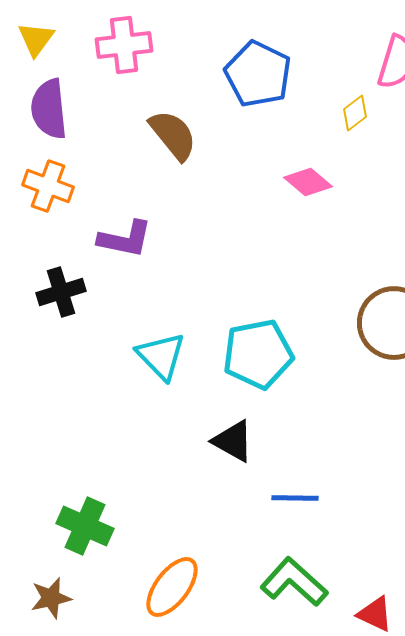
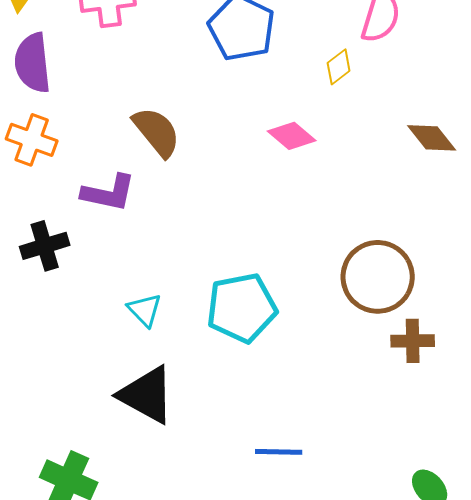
brown semicircle: (173, 135) -> (157, 132), moved
cyan triangle: (161, 356) -> (145, 310), size x0.7
black triangle: (233, 441) -> (147, 395), moved, size x1.4

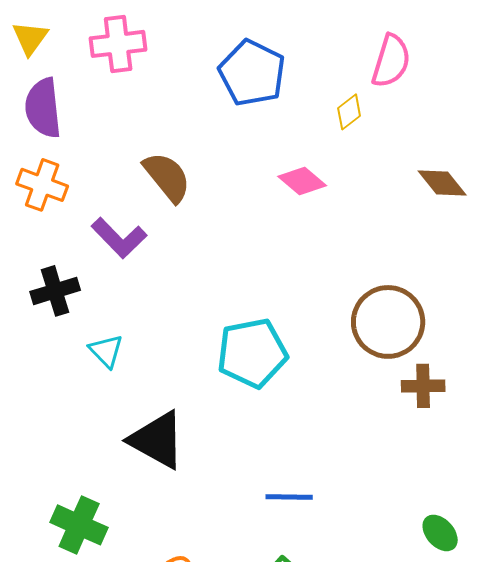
purple L-shape: (109, 193) -> (119, 238), turned 34
cyan triangle: (145, 310) -> (106, 351), moved

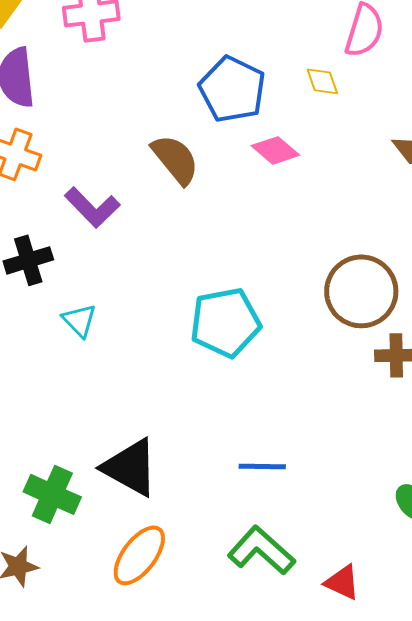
blue pentagon: (252, 73) -> (232, 89), moved
yellow diamond: (349, 112) -> (322, 81), turned -72
brown semicircle: (167, 177) -> (175, 159), moved
black triangle: (157, 440) -> (130, 467), moved

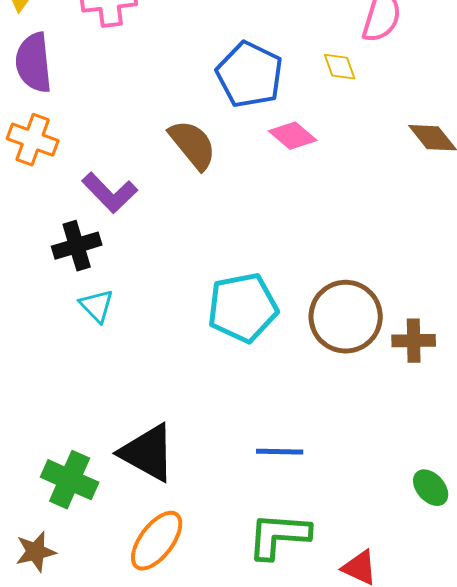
black cross: (28, 260) -> (77, 246), moved
brown circle: (361, 291) -> (346, 317), moved
green L-shape: (261, 550) -> (279, 536), turned -38

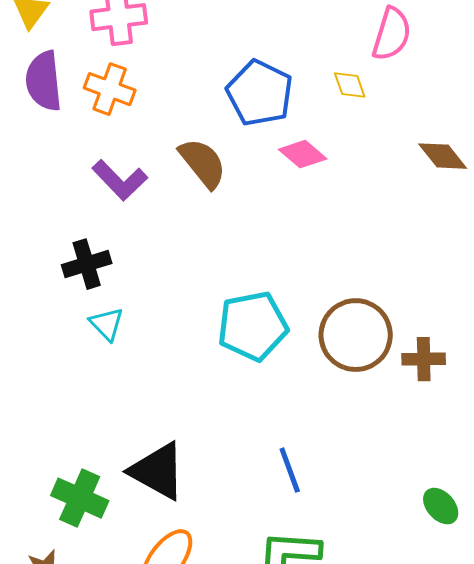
orange cross: (33, 140) -> (110, 89), moved
purple L-shape: (110, 193) -> (120, 180), moved
blue line: (280, 452) -> (290, 470), turned 69

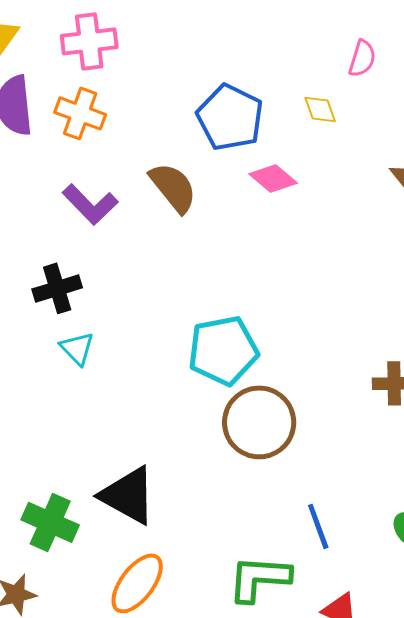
pink semicircle: (392, 34) -> (362, 58), size x0.7
brown circle: (356, 335) -> (259, 422), moved
blue line: (290, 470) -> (318, 526), moved

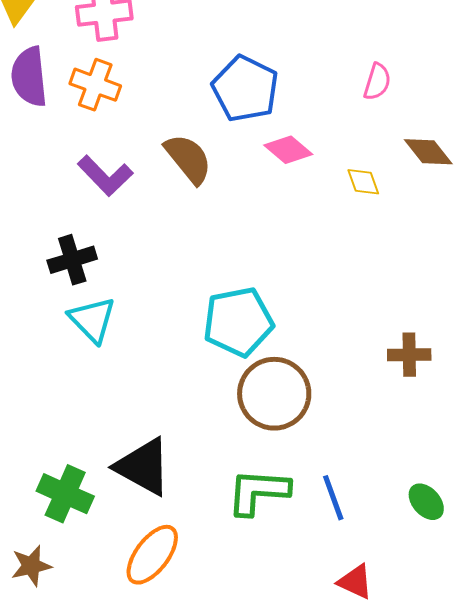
pink semicircle: (362, 58) -> (377, 82), moved
yellow diamond: (320, 109) -> (363, 182), moved
cyan triangle: (77, 348) -> (92, 320), size x1.4
green L-shape: (259, 578) -> (258, 492), moved

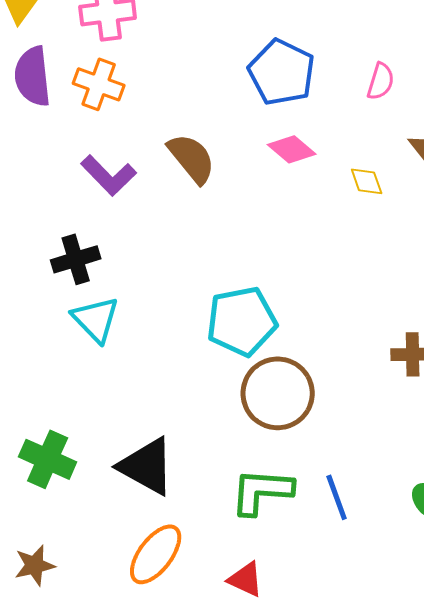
blue pentagon: (245, 89) -> (282, 72), moved
green cross: (65, 494) -> (48, 459), moved
red triangle: (355, 582) -> (246, 579), moved

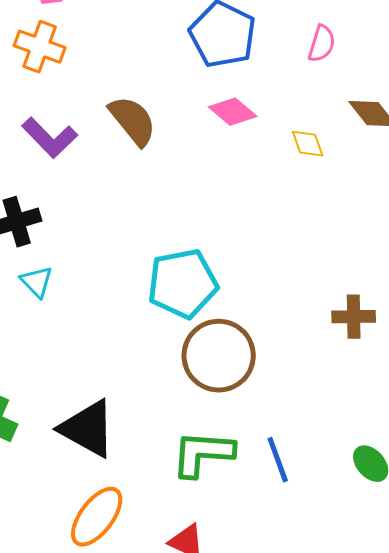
cyan triangle: (96, 319) -> (37, 282), size x0.7

